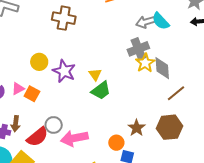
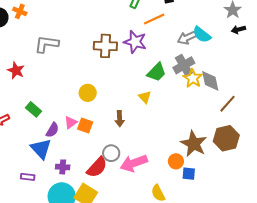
purple star: (64, 71) -> (135, 42), moved
green trapezoid: (101, 90) -> (157, 72), moved
brown arrow: (16, 124) -> (120, 119), moved
brown star: (137, 128) -> (194, 144), size x1.5

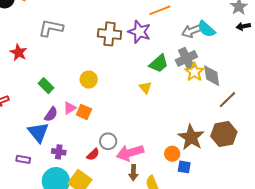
green rectangle: (33, 109) -> (46, 86), moved
brown arrow: (120, 119) -> (133, 173), moved
red semicircle: (97, 167) -> (93, 154), size x0.6

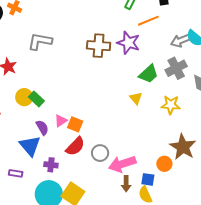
yellow star: (194, 72) -> (171, 105), moved, turned -30
yellow circle: (89, 80) -> (24, 97), moved
purple semicircle: (51, 114) -> (42, 128), turned -63
red semicircle: (93, 154) -> (75, 146), moved, size x1.5
blue square: (184, 167) -> (148, 179), moved

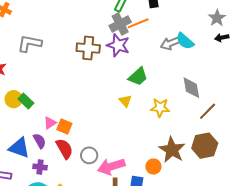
gray cross: (176, 68) -> (120, 24), moved
purple semicircle: (42, 128) -> (40, 141), moved
blue triangle: (30, 146) -> (19, 148), turned -30
red semicircle: (75, 146) -> (64, 149), turned -75

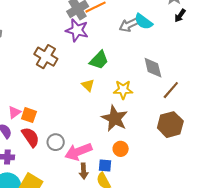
black arrow: (222, 38) -> (180, 16), turned -40
brown cross: (88, 48) -> (46, 57), moved, turned 30
brown star: (172, 150) -> (115, 118), moved

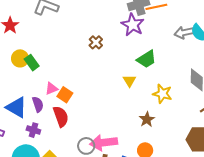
brown cross: (46, 57) -> (96, 42), size x0.6
brown star: (115, 118) -> (147, 119), size x0.6
gray circle: (56, 142) -> (86, 146), moved

